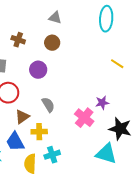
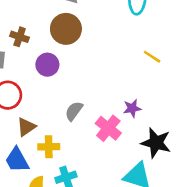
brown cross: (18, 40) -> (20, 37), moved
brown circle: (52, 43) -> (66, 29), size x1.5
gray semicircle: (48, 105) -> (74, 111), moved, turned -112

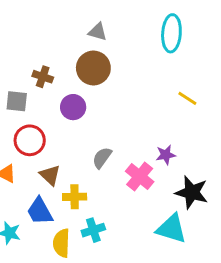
brown triangle: (26, 127) -> (50, 175), turned -42

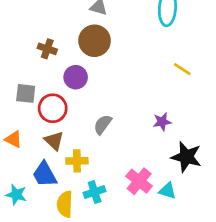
gray square: (17, 101) -> (26, 93), moved
red circle: (30, 140) -> (53, 108), moved
pink cross: (140, 177) -> (139, 181), moved
cyan triangle: (171, 229) -> (167, 191), size x0.6

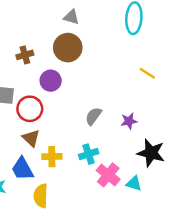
brown cross: (47, 49) -> (25, 55), turned -35
gray semicircle: (103, 124) -> (93, 116), moved
cyan cross: (95, 192) -> (89, 154), moved

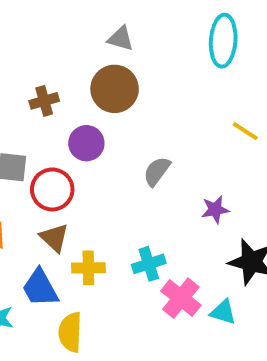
gray semicircle: (93, 116) -> (157, 171), moved

